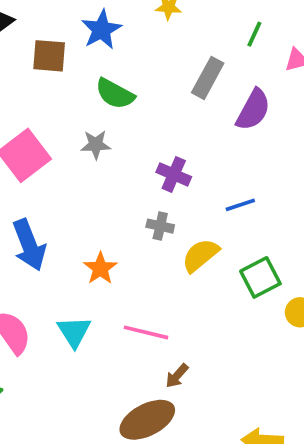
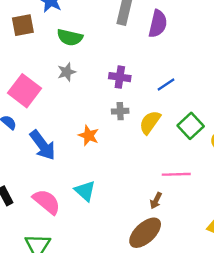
orange star: (100, 268) -> (89, 136), moved
pink line: (146, 332) -> (176, 174), moved

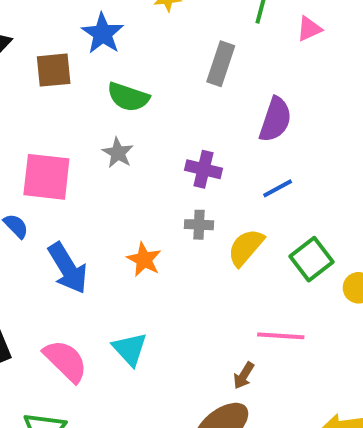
purple semicircle: (158, 24) -> (275, 120), moved
gray star: (67, 72) -> (118, 153), turned -30
pink square: (24, 91) -> (46, 177), turned -36

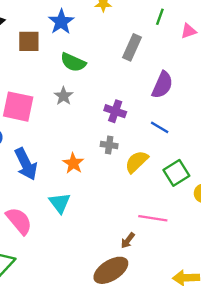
blue line: (278, 188) -> (160, 127), turned 54
cyan triangle: (130, 349) -> (60, 203), moved

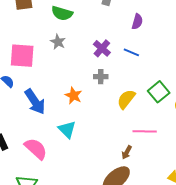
purple semicircle: (162, 85) -> (137, 22), size x0.7
purple cross: (115, 111) -> (102, 48), turned 30
blue line: (160, 127) -> (131, 52), moved
yellow semicircle: (137, 162) -> (126, 99), moved

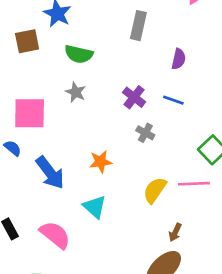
gray cross: (101, 77) -> (145, 133), moved, turned 32
orange star: (74, 96) -> (101, 162), turned -30
yellow semicircle: (126, 99) -> (155, 190), moved
pink line: (145, 131) -> (194, 184), moved

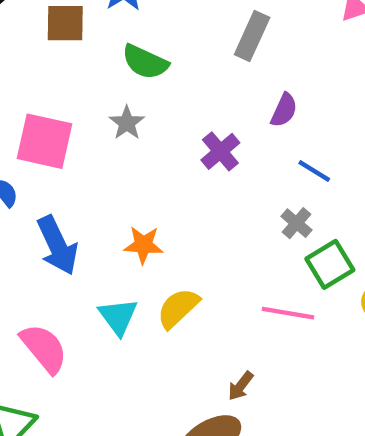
purple semicircle: (179, 59) -> (284, 110), moved
blue line: (173, 100) -> (314, 171), moved
gray cross: (145, 133) -> (296, 223), moved
yellow semicircle: (155, 190) -> (178, 308), moved

